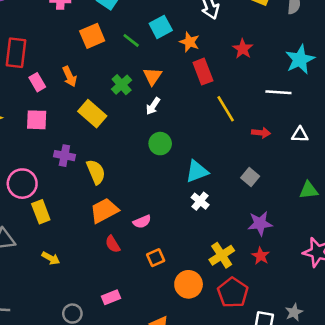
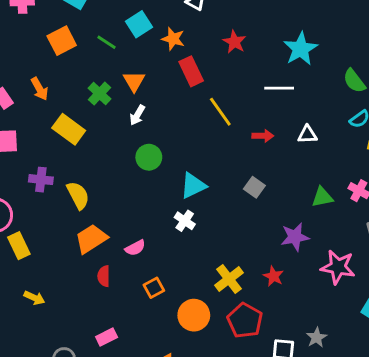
white cross: (200, 201) -> (185, 221), moved
purple star: (260, 223) -> (295, 237), moved
red semicircle: (113, 244) -> (104, 276), turned 36

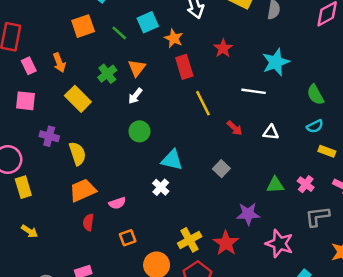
red arrow: (263, 136) -> (235, 128), turned 35
cyan triangle: (193, 186) -> (172, 160), turned 30
red star: (273, 276) -> (226, 243), size x1.5

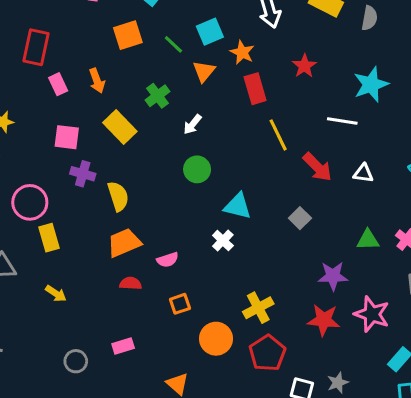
orange triangle: (137, 68) -> (204, 71), moved
pink square: (26, 101) -> (67, 137), moved
red arrow: (235, 128) -> (317, 167), size x1.5
red semicircle: (88, 222) -> (131, 283), turned 84
red star: (226, 243) -> (324, 320), moved, turned -30

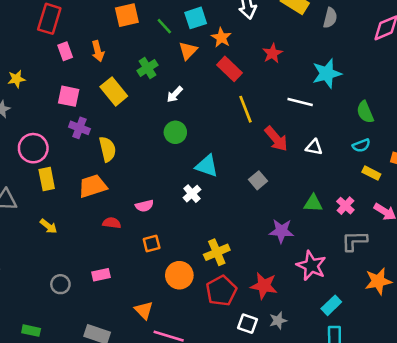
red rectangle: (255, 89) -> (230, 69), turned -35
orange trapezoid: (124, 243) -> (93, 186), moved
red star: (324, 320) -> (264, 286), moved

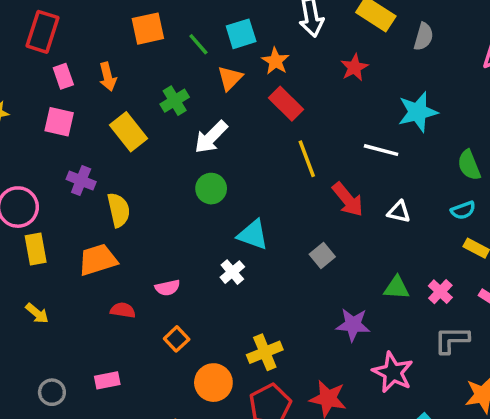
red star: (272, 53) -> (354, 67), moved
white arrow: (175, 94) -> (211, 137), size x1.5
pink square: (69, 96) -> (59, 122), moved
orange square: (152, 243) -> (177, 339), turned -30

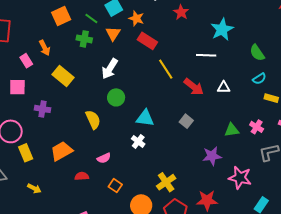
pink rectangle: (63, 76) -> (26, 61), moved
green cross: (175, 101) -> (84, 39), moved, turned -35
pink square: (59, 122) -> (17, 87), moved
yellow semicircle: (119, 210) -> (93, 120), moved

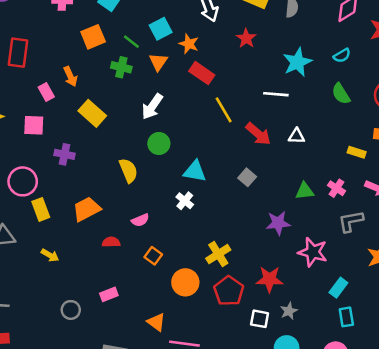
cyan semicircle: (259, 79) -> (342, 55), moved

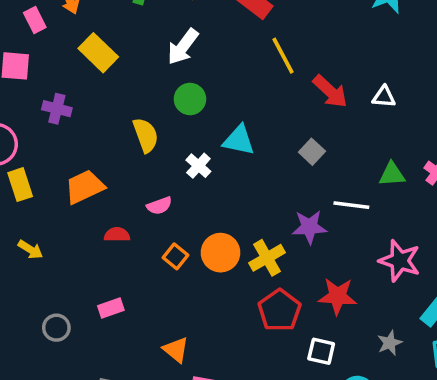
white line: (276, 94) -> (351, 205), moved
white cross: (185, 201) -> (198, 166), moved
purple star: (278, 223) -> (309, 227), moved
orange circle: (185, 282) -> (221, 253), moved
gray star: (289, 311) -> (390, 343), moved

